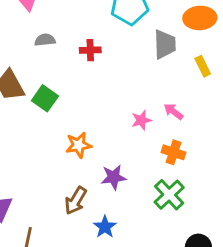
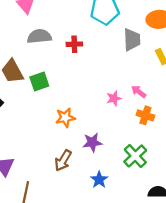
gray semicircle: (45, 40) -> (39, 36), size x1.5
green square: (45, 98) -> (39, 81), turned 36
orange cross: (173, 152) -> (145, 115), moved
blue star: (105, 227) -> (99, 180), moved

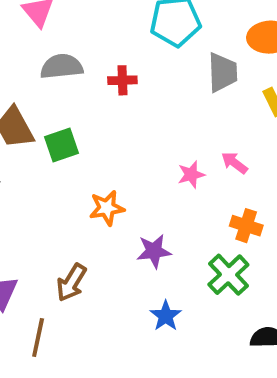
orange cross: (145, 115) -> (246, 226), moved
brown arrow: (63, 160) -> (71, 283), moved

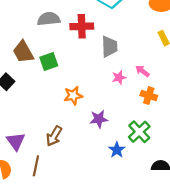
gray trapezoid: (223, 72) -> (109, 47), moved
red cross: (122, 80) -> (82, 26), size x1.5
orange cross: (246, 226) -> (149, 96), moved
blue star: (166, 316) -> (117, 150), moved

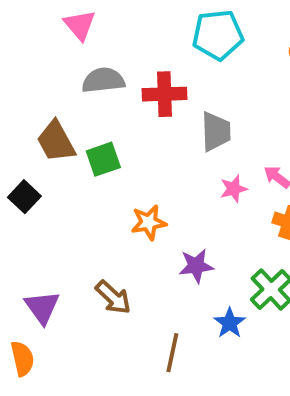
brown arrow: (54, 136) -> (113, 297), turned -78
brown line: (36, 166) -> (172, 353), moved

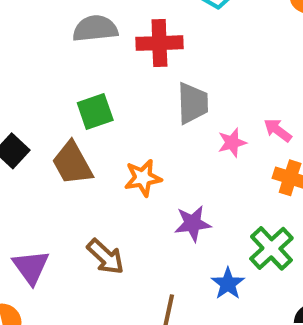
gray trapezoid: (216, 132) -> (193, 103), moved
brown trapezoid: (56, 141) -> (72, 163), moved

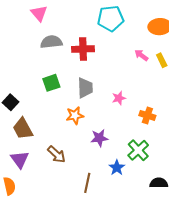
gray trapezoid: (193, 103) -> (85, 88), moved
pink arrow: (278, 130) -> (141, 55), moved
brown trapezoid: (72, 163) -> (23, 129), moved

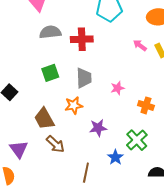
brown trapezoid: (23, 129) -> (44, 119), moved

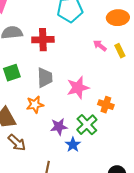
pink star: (117, 88) -> (78, 88), size x1.6
green cross: (137, 140) -> (87, 125), moved
blue star: (115, 157) -> (73, 145), moved

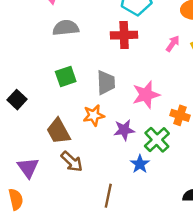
red cross: (43, 40) -> (124, 35), moved
pink arrow: (100, 46) -> (173, 44), turned 88
purple star: (59, 127) -> (124, 130), moved

